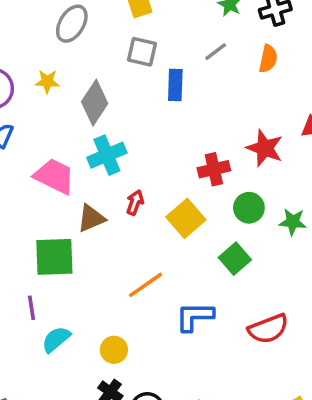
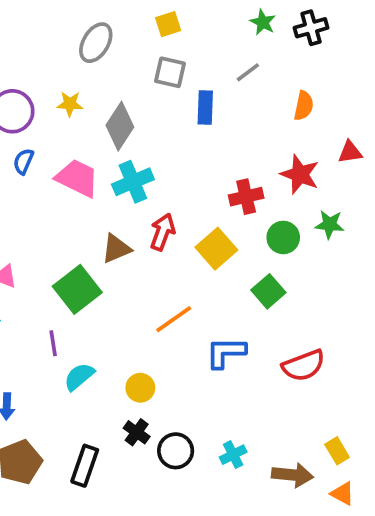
orange semicircle: (268, 59) -> (304, 106), moved
pink trapezoid: (54, 176) -> (77, 178), moved
red arrow: (135, 203) -> (163, 232), size x1.4
green star: (293, 222) -> (330, 224), moved
green square: (54, 257) -> (77, 289), turned -36

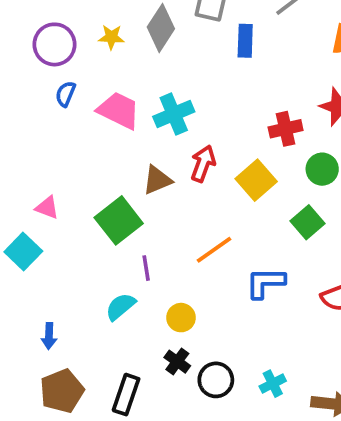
gray diamond: (120, 126) -> (161, 28), moved
purple line: (53, 343) -> (146, 268), moved

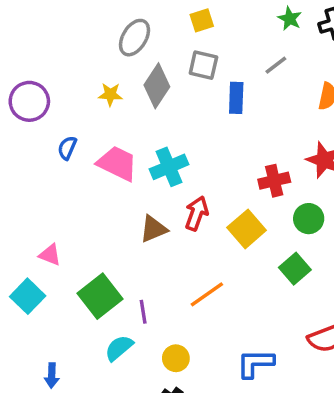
purple circle: (55, 44) -> (29, 101), moved
green square: (119, 220) -> (100, 296), moved
blue L-shape: (265, 283) -> (255, 363), moved

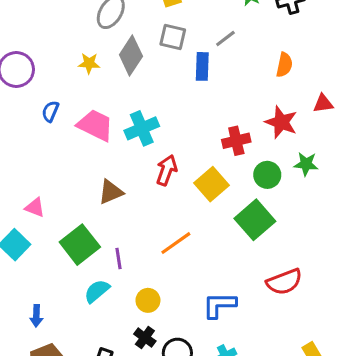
gray line: (276, 65) -> (225, 38), moved
brown triangle: (153, 229) -> (111, 192), moved
green square: (295, 269) -> (255, 220), size x1.4

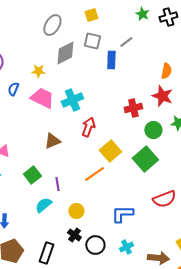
gray diamond: (131, 56) -> (65, 53), turned 30
yellow star: (89, 63) -> (38, 71), moved
orange semicircle: (284, 65) -> (166, 71), moved
yellow square: (211, 184) -> (110, 151), moved
green square: (80, 245) -> (32, 175), size x0.7

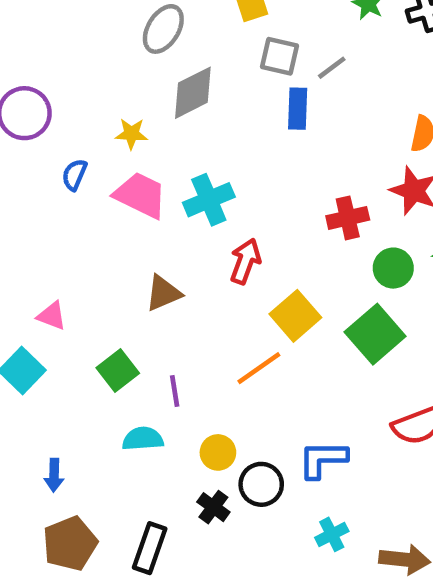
gray square: (92, 41) -> (279, 56), moved
cyan semicircle: (43, 205) -> (143, 439), turned 36
black circle: (95, 245) -> (261, 484), moved

